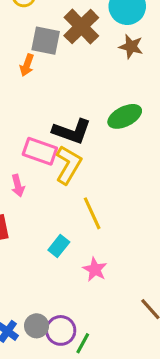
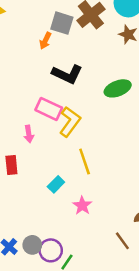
black L-shape: (72, 131) -> (67, 74), moved

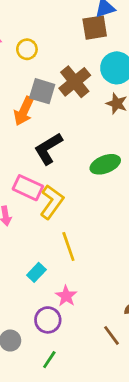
orange arrow: (45, 41) -> (24, 111), size x1.5
black L-shape: (67, 74) -> (48, 149), turned 124
purple circle: (51, 250) -> (48, 320), moved

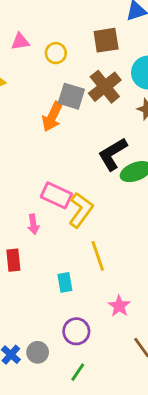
brown square: (95, 28) -> (106, 40), moved
black L-shape: (48, 149) -> (113, 154), moved
cyan rectangle: (36, 272) -> (65, 282), turned -54
pink star: (66, 296) -> (119, 306), moved

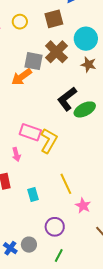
yellow circle: (56, 53) -> (20, 22), moved
orange arrow: (52, 117) -> (22, 77), turned 35
yellow line: (98, 256) -> (66, 184), moved
cyan rectangle: (65, 282) -> (33, 194), moved

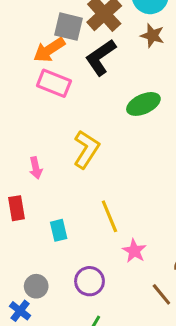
black L-shape: (67, 99) -> (101, 57), moved
pink rectangle: (30, 132) -> (54, 83), moved
gray circle: (29, 245) -> (36, 286), moved

